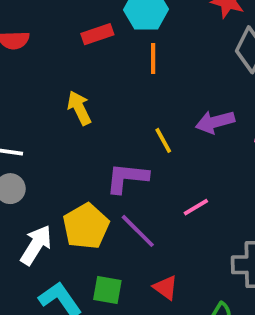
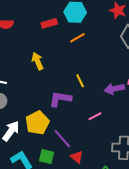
orange line: (153, 58) -> (77, 38), turned 56
purple arrow: (215, 122) -> (114, 89), moved
purple line: (138, 231) -> (62, 139), moved

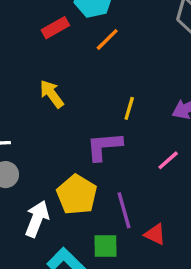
yellow line: (80, 81) -> (129, 108), turned 56
purple line: (62, 139) -> (124, 210), turned 40

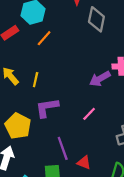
yellow line: (129, 108) -> (36, 80), moved
yellow pentagon: (77, 195) -> (18, 126), moved

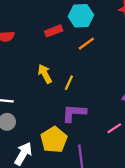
yellow pentagon: (18, 126) -> (54, 140), moved

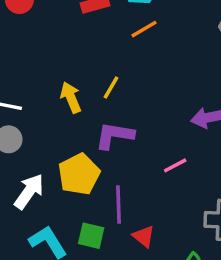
yellow arrow: (45, 74) -> (71, 97), moved

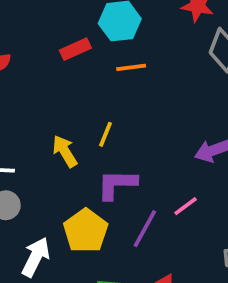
orange line: (144, 29) -> (131, 67), turned 32
purple line: (118, 205) -> (145, 229), moved, turned 39

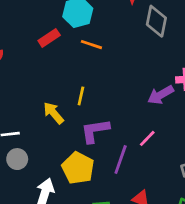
orange line: (131, 67) -> (91, 45), turned 35

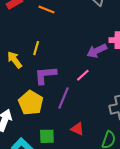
pink line: (147, 138) -> (83, 75), moved

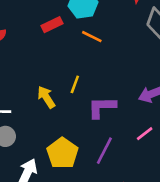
purple L-shape: (45, 75) -> (102, 107), moved
pink line: (83, 75) -> (145, 134), moved

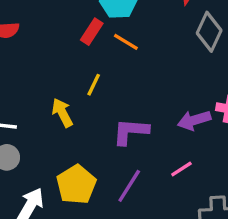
red rectangle: (52, 25) -> (92, 32), moved, turned -36
yellow line: (75, 84) -> (94, 85), moved

